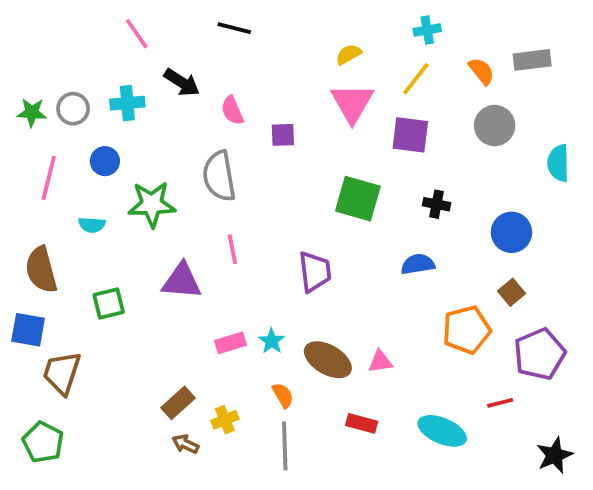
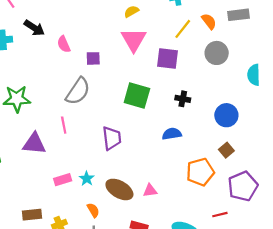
yellow line: (416, 79) -> (183, 29), moved
gray semicircle: (219, 176) -> (78, 91), moved, turned -136
brown rectangle: (178, 403) -> (32, 215), turned 36

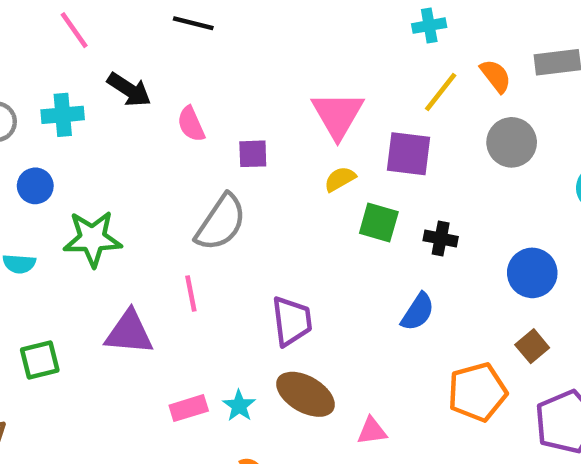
yellow semicircle: (131, 11) -> (340, 179), moved
green square: (137, 96) -> (379, 223), moved, size x0.7
blue semicircle: (172, 134) -> (418, 312), turned 132
brown ellipse: (119, 189) -> (306, 394), moved

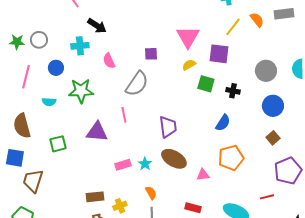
cyan cross: (63, 115) -> (80, 46), moved
pink semicircle: (191, 124) -> (109, 61), moved
gray circle: (512, 142) -> (266, 71), moved
orange pentagon: (477, 392) -> (231, 158), moved

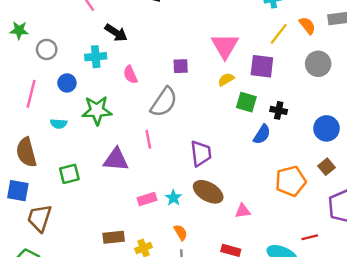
green star: (17, 42) -> (19, 30), moved
gray circle: (266, 71) -> (318, 64), moved
blue semicircle: (223, 123) -> (262, 134), moved
orange pentagon: (231, 158) -> (291, 181), moved
red line: (267, 197) -> (310, 237), moved

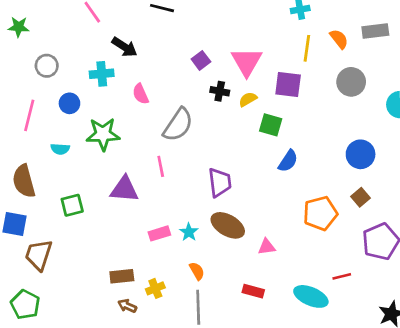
green star: (19, 30) -> (19, 27), moved
yellow line: (279, 34) -> (307, 48), turned -30
purple square: (181, 66) -> (201, 60), moved, turned -35
black cross: (279, 110) -> (220, 91), moved

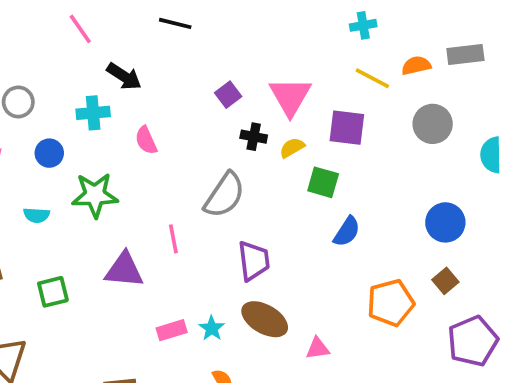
orange semicircle: (339, 39) -> (416, 65), turned -65
yellow line: (307, 48) -> (372, 78), turned -70
gray semicircle: (178, 125) -> (225, 195), moved

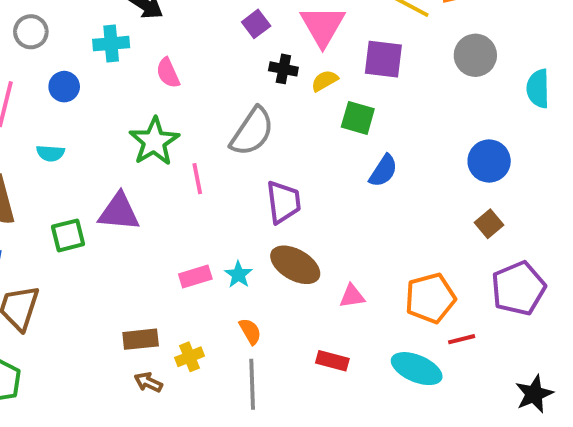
green star: (95, 195) -> (154, 141), moved, turned -30
purple triangle: (124, 270) -> (119, 212), moved
orange pentagon: (391, 303) -> (430, 298), moved

